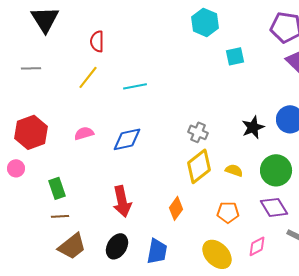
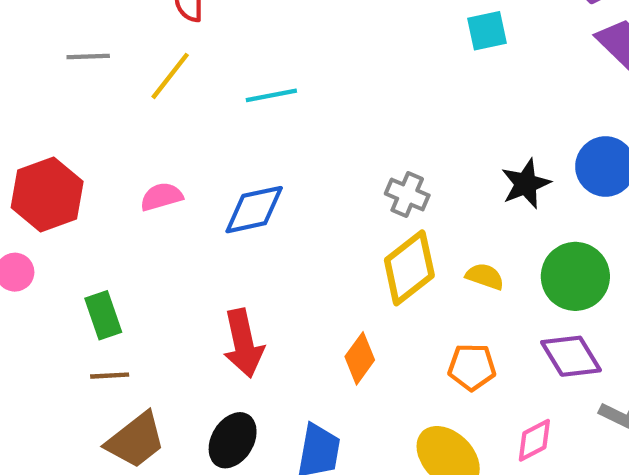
gray line: (31, 68) -> (88, 57), moved

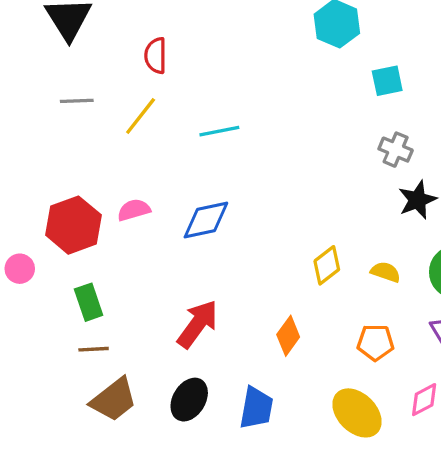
red hexagon: (47, 195) -> (73, 225), moved
gray cross: (407, 195) -> (396, 150), moved
yellow diamond: (409, 268) -> (327, 265), size x0.7
red arrow: (243, 343) -> (198, 324), turned -132

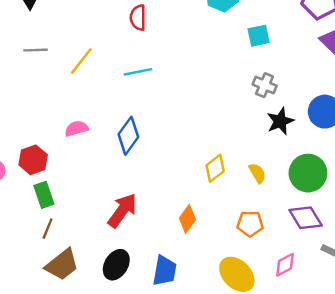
red semicircle: (156, 56) -> (138, 18), moved
blue diamond: (206, 220) -> (128, 136), turned -42
red hexagon: (73, 225) -> (33, 160), moved, size x0.7
yellow semicircle: (386, 272) -> (257, 173), turned 40
brown line: (94, 349) -> (48, 229), turned -65

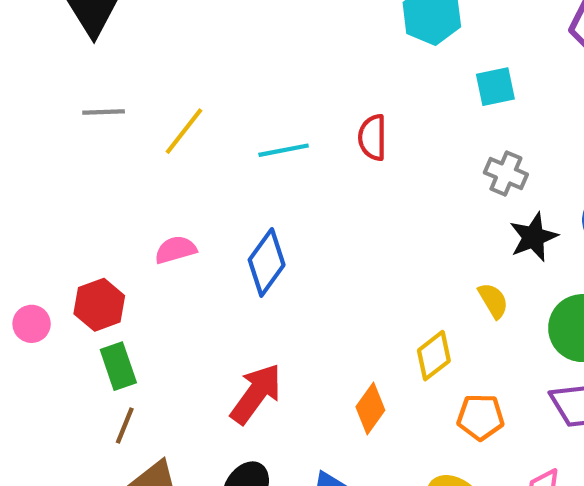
red semicircle: (138, 18) -> (372, 137), moved
yellow diamond: (215, 168) -> (434, 356), moved
yellow semicircle: (257, 173) -> (493, 301), moved

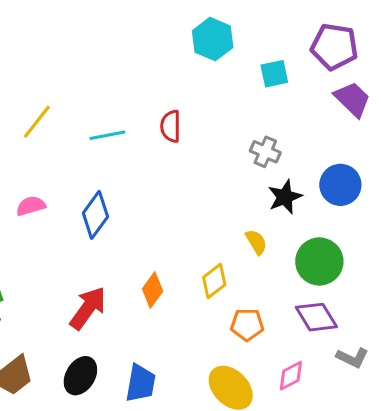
cyan square: (495, 87) -> (274, 74), moved
orange diamond: (370, 409) -> (153, 290), moved

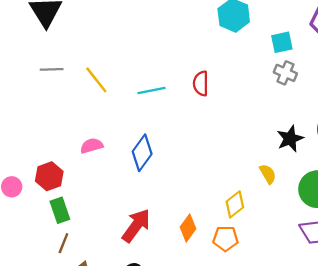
yellow line: (37, 122) -> (96, 80), turned -76
gray cross: (265, 152) -> (285, 73), moved
orange diamond: (153, 290) -> (188, 228), moved
orange pentagon: (247, 325) -> (225, 238), moved

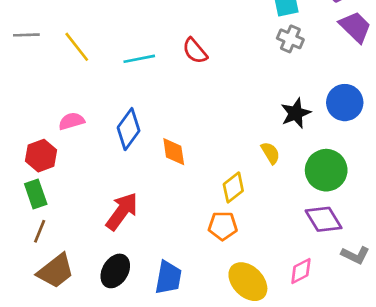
red semicircle: (201, 83) -> (195, 51), turned -40
red hexagon: (49, 176) -> (41, 156), moved
orange diamond: (188, 228) -> (174, 152), moved, turned -44

